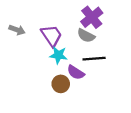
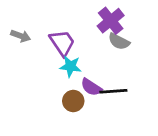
gray semicircle: (86, 36) -> (119, 41), moved
black line: (94, 59) -> (113, 91), moved

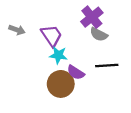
black line: (113, 91) -> (107, 66), moved
brown circle: (73, 101) -> (61, 84), size x1.5

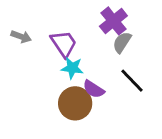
gray semicircle: (99, 34) -> (122, 42), turned 96
black line: (107, 66) -> (132, 81), turned 50

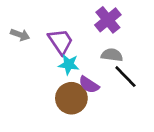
gray semicircle: (122, 42) -> (112, 55), moved, turned 65

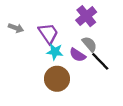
gray semicircle: (112, 55) -> (89, 44), turned 42
purple semicircle: (89, 85) -> (78, 55), moved

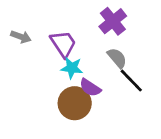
purple semicircle: (78, 55) -> (90, 88), moved

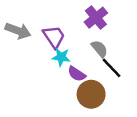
gray arrow: (21, 37) -> (18, 31), size x1.5
brown circle: (75, 103) -> (91, 94), moved

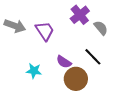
gray semicircle: (99, 49) -> (101, 28), moved
cyan star: (61, 57) -> (34, 71), moved

